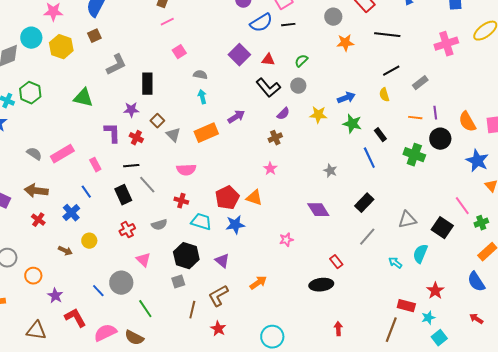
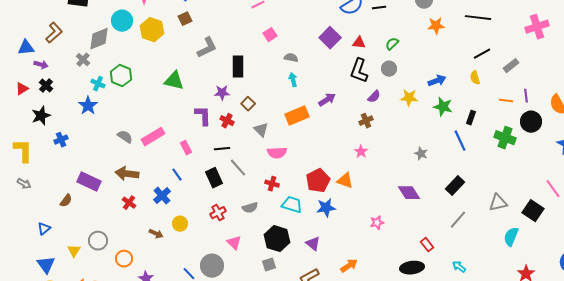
black L-shape: (268, 88) -> (359, 71), turned 60
gray triangle: (173, 135) -> (261, 130), moved
black rectangle: (380, 135) -> (471, 118), turned 56
cyan arrow: (395, 263) -> (459, 267), moved

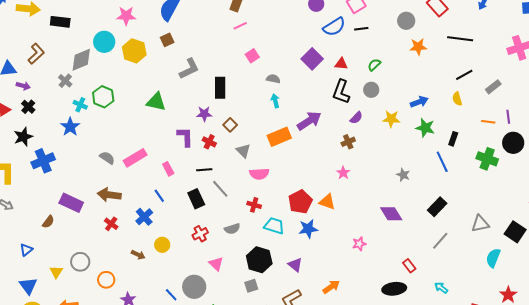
purple arrow: (327, 100) -> (309, 121), size x1.4
blue cross: (61, 140) -> (43, 161), size x1.6

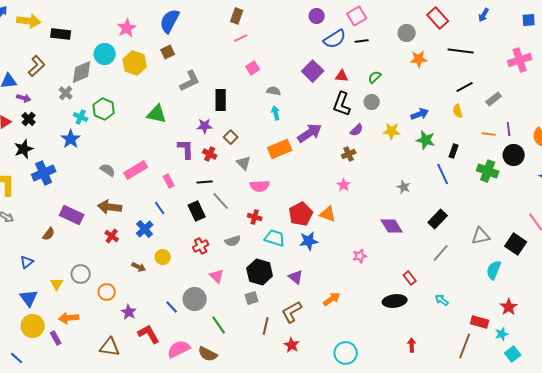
pink star: (126, 16) -> (127, 28), turned -30

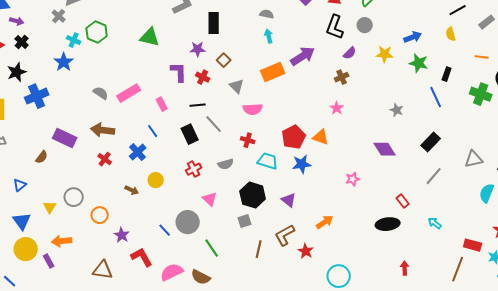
red star: (292, 345) -> (306, 251), moved

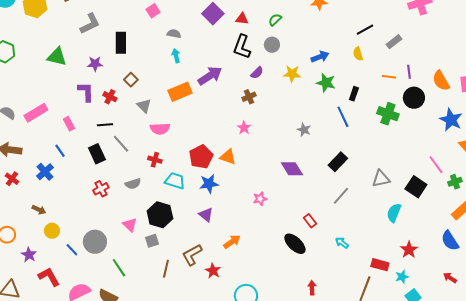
purple star: (198, 49) -> (95, 64), moved
yellow circle: (156, 180) -> (52, 231), moved
pink triangle: (210, 199) -> (130, 225), moved
purple triangle: (289, 200) -> (206, 215), moved
black ellipse: (388, 224) -> (295, 244), turned 50

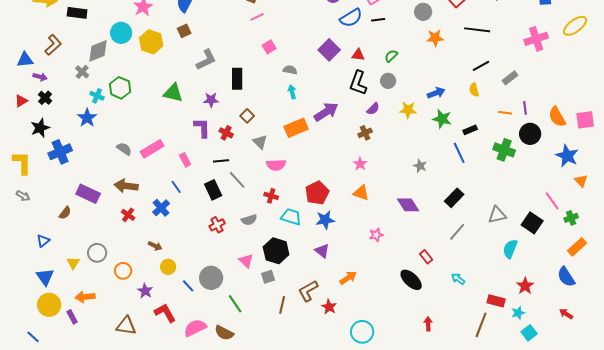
black rectangle: (354, 94) -> (470, 130), turned 48
orange triangle: (228, 157) -> (361, 193), moved

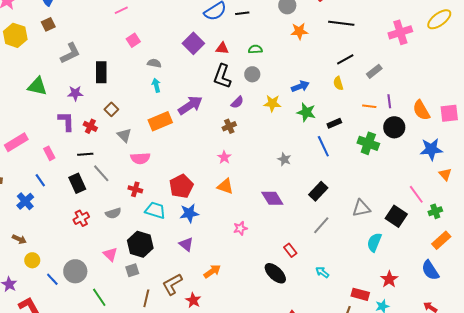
green semicircle: (391, 56) -> (255, 49), turned 40
blue star: (567, 156) -> (431, 149), turned -30

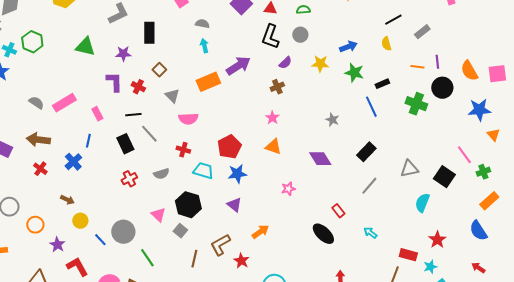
blue line: (40, 180) -> (88, 141), turned 48
gray square: (132, 270) -> (180, 231), turned -32

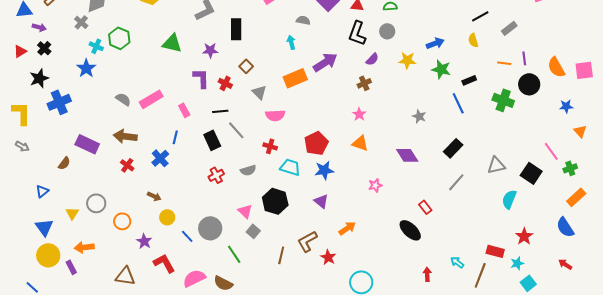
gray semicircle: (202, 24) -> (303, 20), moved
blue star: (479, 110) -> (566, 106), size x0.6
gray square: (180, 231) -> (253, 231), moved
cyan arrow: (370, 233) -> (457, 262), moved

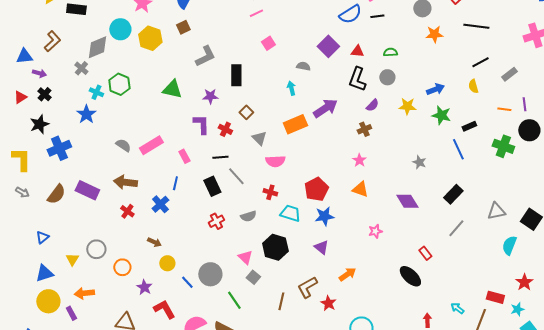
brown semicircle: (64, 163) -> (56, 194), moved, size x1.5
blue triangle: (44, 227) -> (44, 273), turned 48

